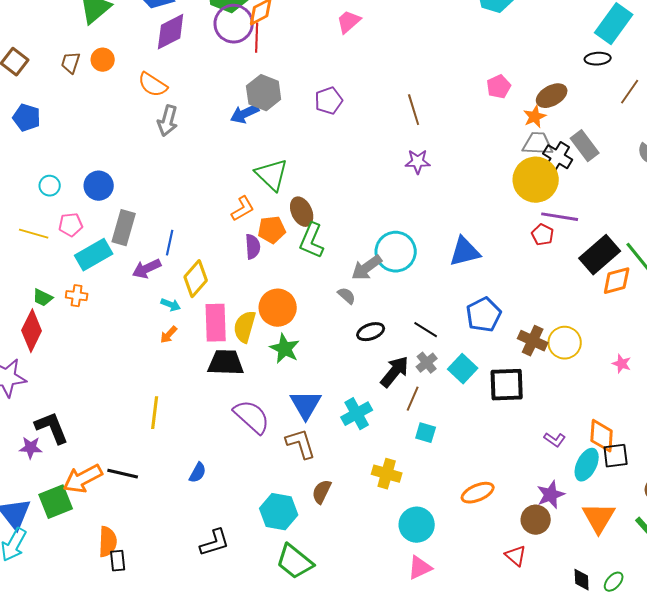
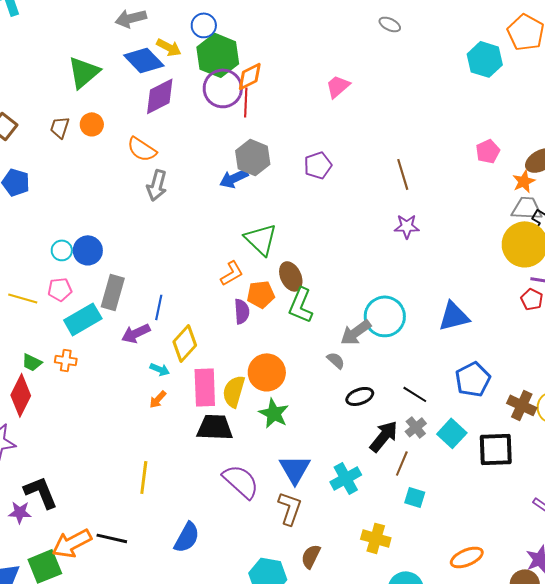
cyan circle: (50, 186) -> (62, 250), moved
brown L-shape: (301, 444) -> (290, 508), turned 36
blue semicircle: (198, 473) -> (187, 537), size x1.5

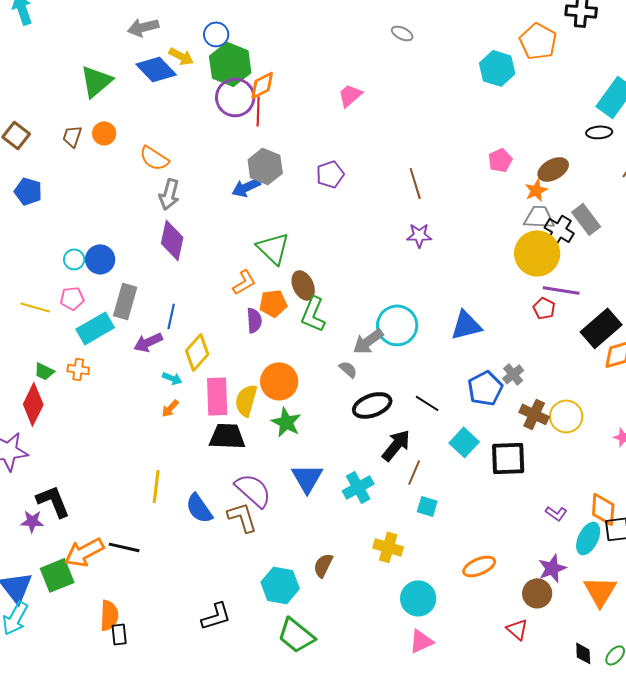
purple diamond: (160, 96) -> (172, 240), moved, turned -51
black ellipse: (360, 396) -> (372, 405), size x1.4
gray cross: (416, 427) -> (513, 374), moved
brown L-shape: (290, 508) -> (242, 517), moved, turned -36
blue semicircle: (187, 537) -> (199, 508), moved, turned 116

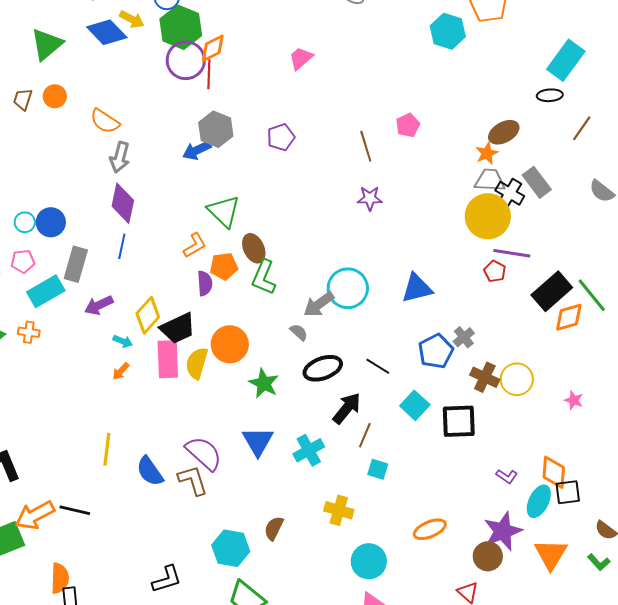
pink pentagon: (500, 160) -> (408, 125), moved
blue line: (171, 316) -> (122, 246), moved
green star: (286, 422) -> (264, 383), moved
black trapezoid: (227, 436) -> (178, 328), moved, turned 153
purple star: (552, 568) -> (503, 531), size x1.4

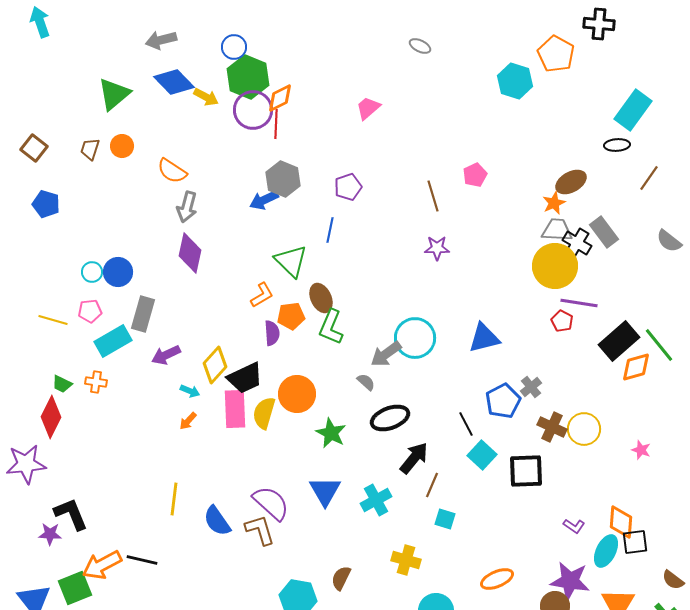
yellow arrow: (132, 19) -> (206, 97), moved
blue line: (122, 246) -> (330, 230), moved
black line: (378, 366) -> (466, 424), moved, turned 30
purple star: (503, 531) -> (570, 581), turned 30

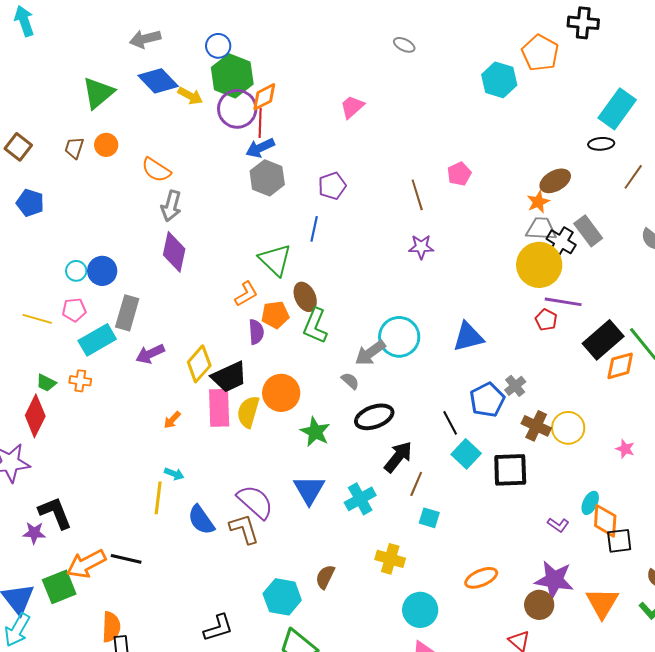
blue arrow: (264, 200) -> (260, 148), moved
cyan arrow: (190, 391) -> (174, 474), moved
cyan ellipse: (606, 551) -> (590, 503), moved, size x0.7

